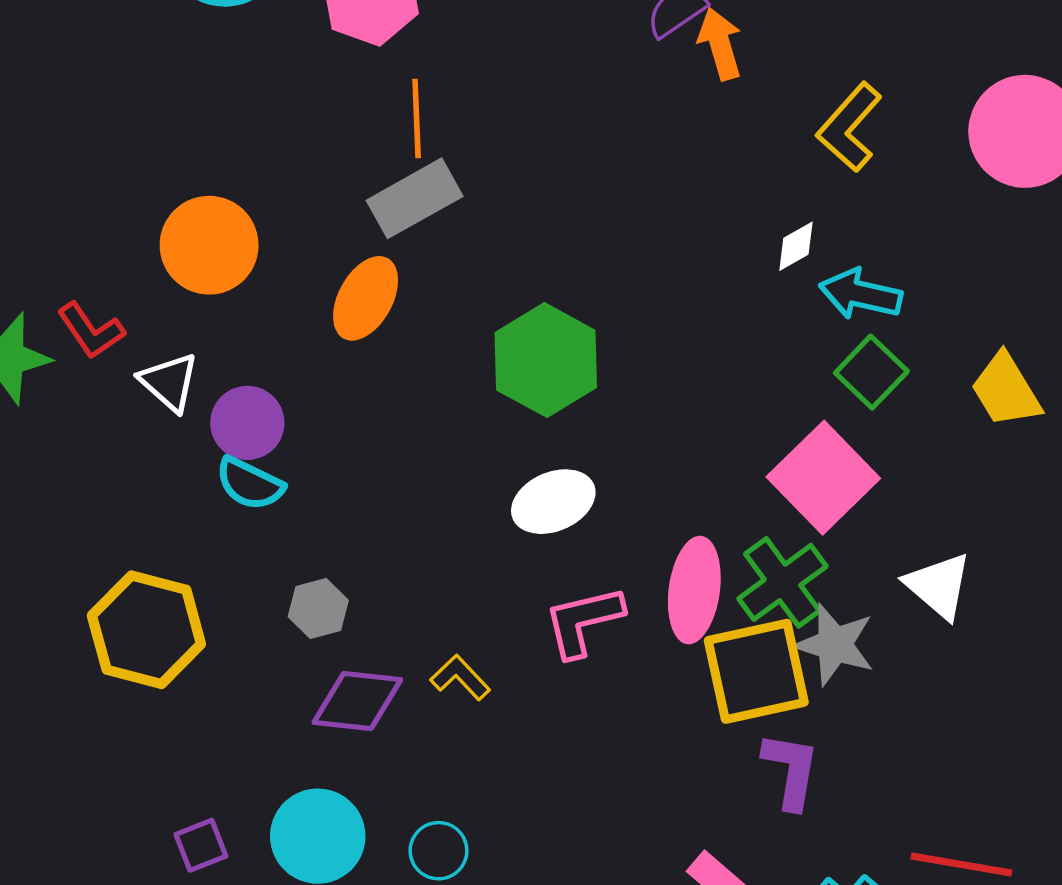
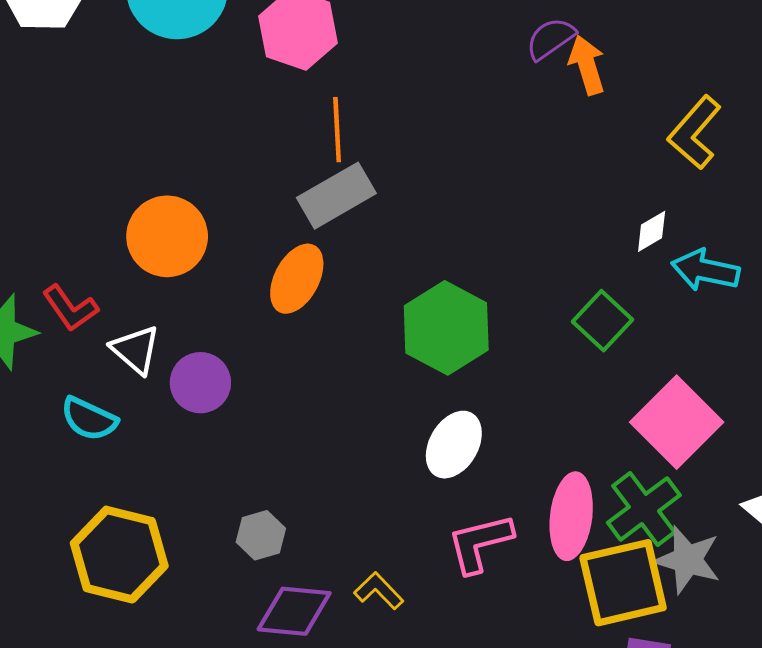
green square: (871, 372) -> (602, 321), moved
cyan semicircle: (250, 484) -> (89, 419), moved
white ellipse: (553, 502) -> (454, 445), turned -36

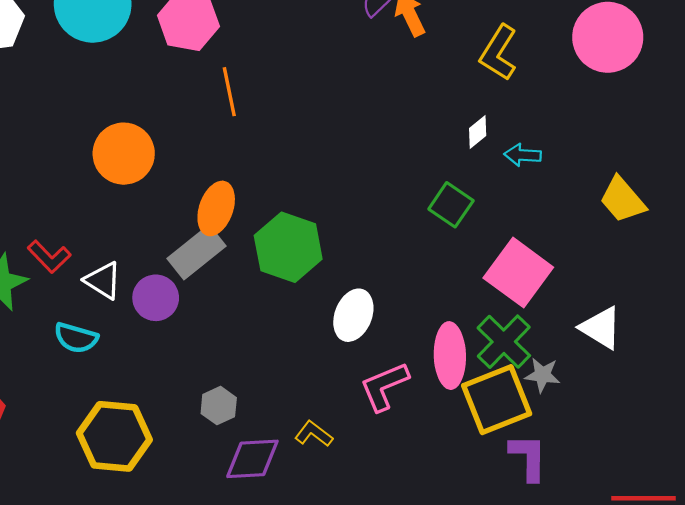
gray rectangle: (336, 196) -> (196, 252), moved
orange circle: (167, 236) -> (124, 154), moved
cyan arrow: (705, 270) -> (523, 155), size x0.7
green hexagon: (446, 328) -> (288, 247), moved
gray star: (688, 560) -> (542, 375), size x0.7

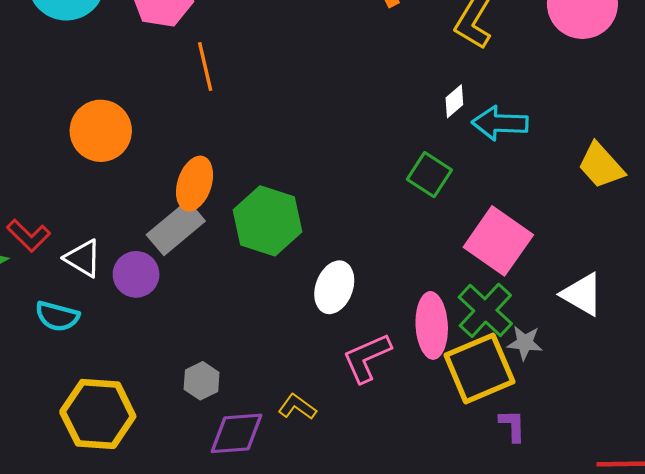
cyan arrow: (523, 155) -> (500, 123), size x1.5
purple L-shape: (528, 457) -> (512, 426), size x0.7

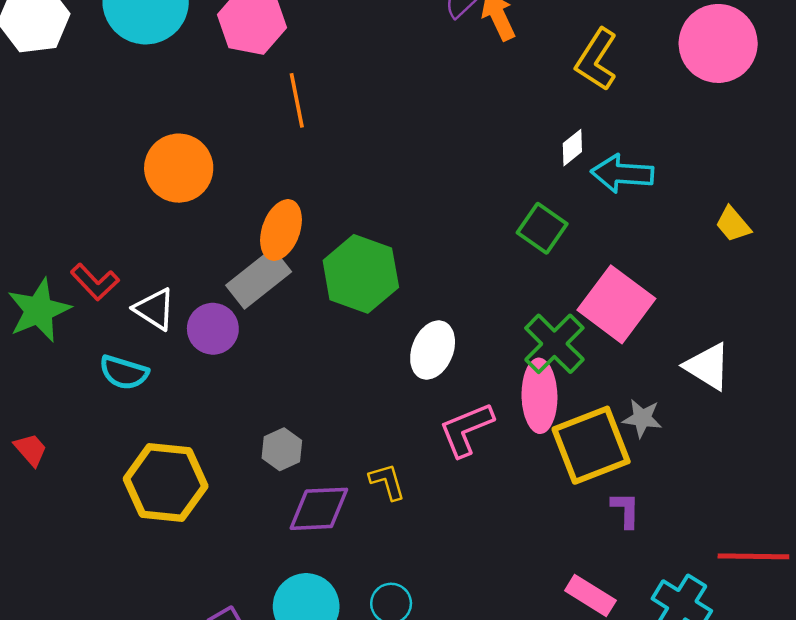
yellow trapezoid: (601, 166) -> (733, 224), size x0.7
green cross: (485, 310) -> (554, 344), moved
yellow L-shape: (297, 407) -> (387, 482), turned 36

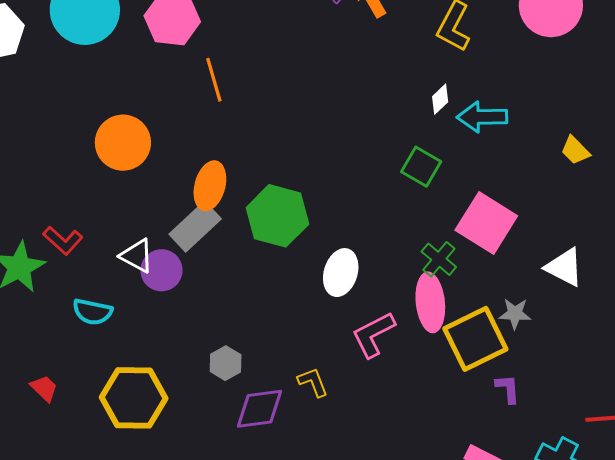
white triangle: (155, 309) -> (137, 256), moved
green cross: (554, 344) -> (439, 259), size x0.7
red trapezoid: (31, 450) -> (44, 388), moved

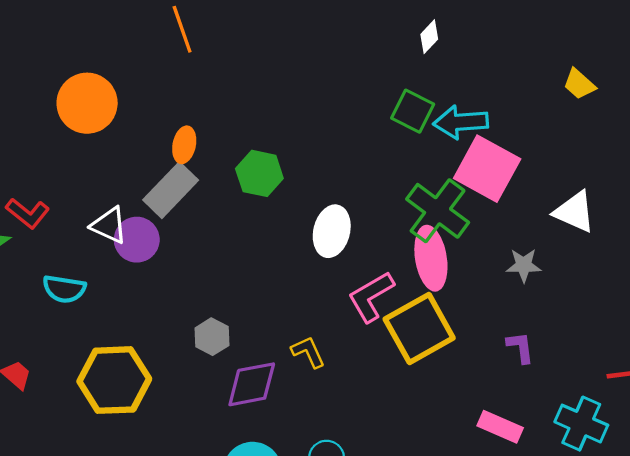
cyan arrow: (482, 117) -> (461, 122), moved
orange ellipse: (210, 186) -> (184, 145), size x0.7
green hexagon: (277, 216) -> (259, 173), size x0.7
green cross: (439, 259) -> (438, 211), size x1.6
yellow square: (475, 339) -> (419, 328), moved

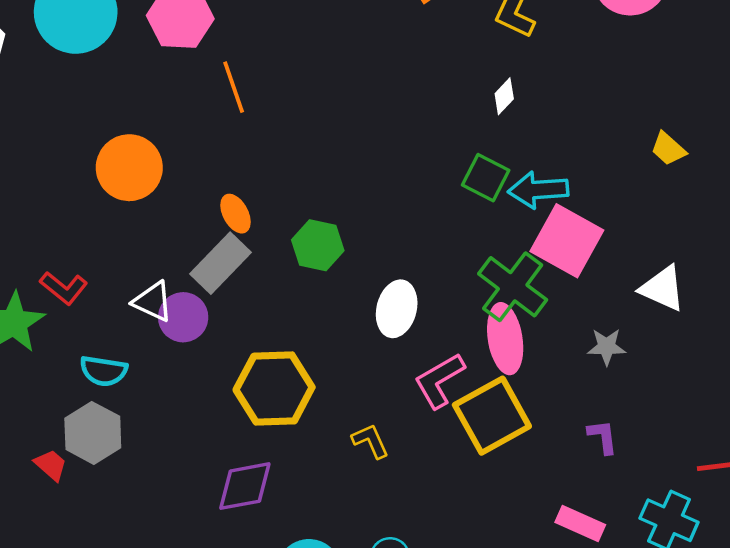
orange ellipse: (184, 145) -> (235, 214), turned -40
gray hexagon: (212, 337) -> (93, 433), moved, size x1.5
yellow hexagon: (114, 380) -> (274, 389), moved
purple diamond: (252, 384) -> (245, 486), moved

